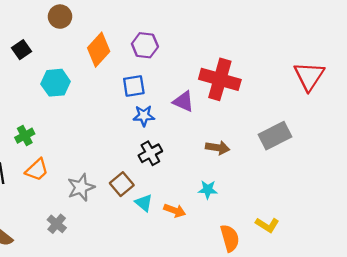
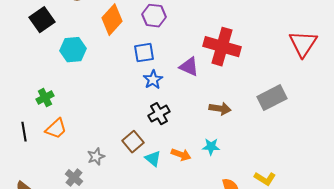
black square: (21, 50) -> (42, 20), size x1.4
blue star: (144, 116) -> (153, 80), turned -30
gray star: (81, 187) -> (96, 157), moved, size x0.7
orange arrow: (175, 211) -> (181, 155), moved

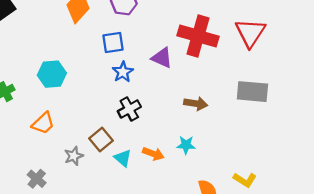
red triangle: (303, 44) -> (250, 33), moved
cyan hexagon: (73, 50) -> (52, 74), moved
gray rectangle: (272, 98) -> (252, 92), turned 32
orange trapezoid: (56, 129) -> (43, 123), moved
gray star: (96, 157) -> (74, 156), moved

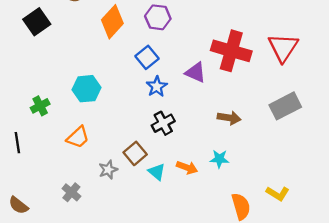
blue square: (113, 43) -> (147, 57), turned -30
gray rectangle: (252, 92) -> (285, 106), turned -32

